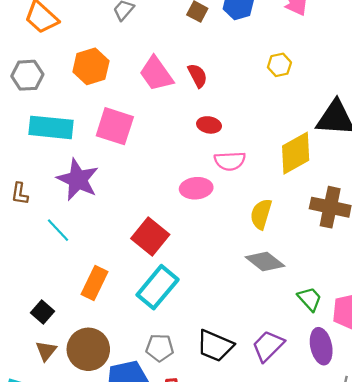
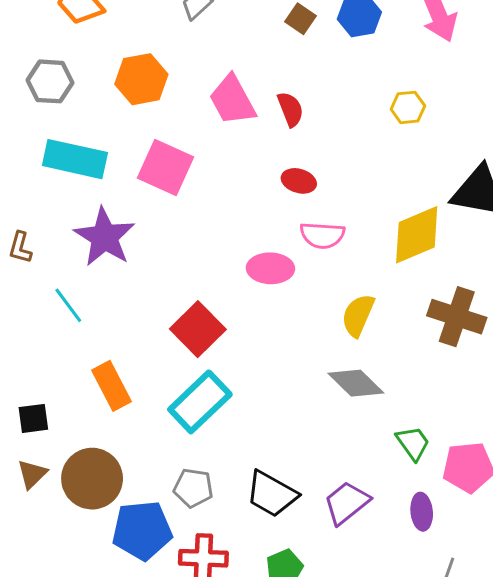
orange rectangle: (95, 283) -> (112, 386), turned -60
black square: (43, 312) -> (33, 418), turned 35
purple ellipse: (321, 346) -> (422, 512), size x0.7

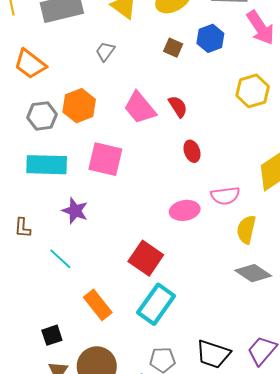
gray hexagon: (50, 81) -> (42, 116), moved
yellow hexagon: (408, 107) -> (253, 91), size x1.5
red ellipse: (299, 181) -> (192, 151), turned 65
pink semicircle: (322, 235) -> (225, 196), moved
purple star: (104, 237) -> (75, 211), size x0.7

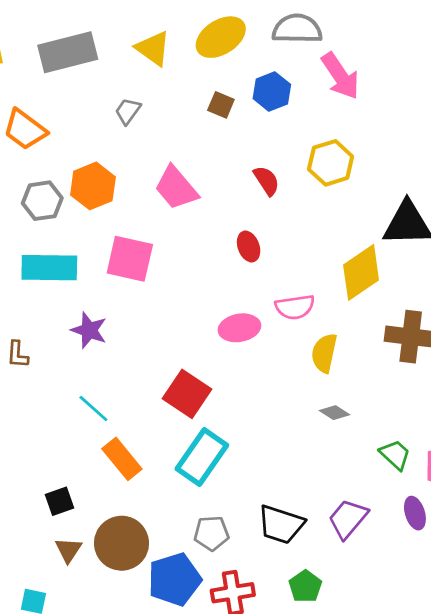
red semicircle: (178, 107) -> (266, 181), moved
cyan line: (60, 259) -> (93, 409), moved
gray diamond: (253, 273) -> (335, 413), size x0.6

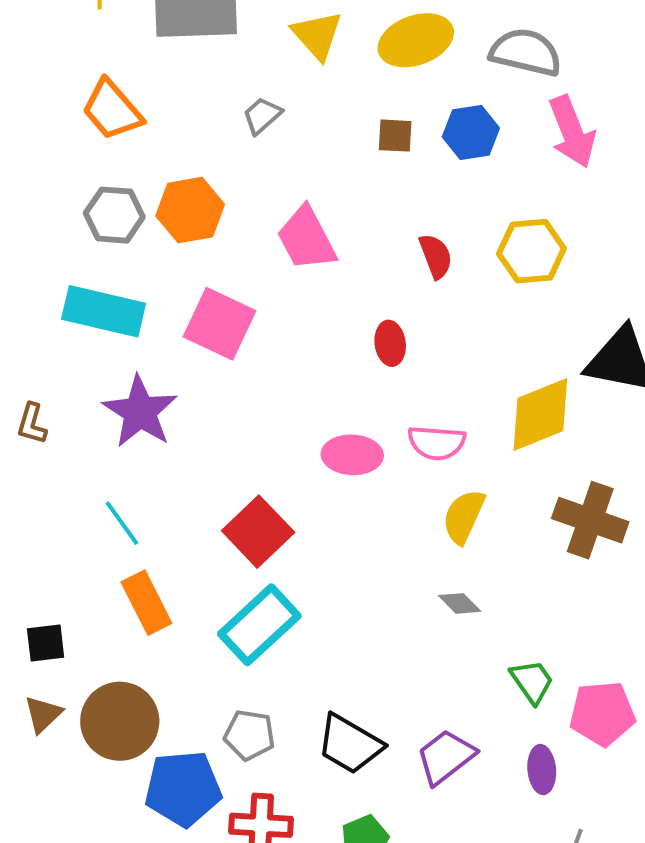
brown square: (221, 105) -> (395, 136), turned -32
purple star: (89, 330) -> (140, 412), size x1.4

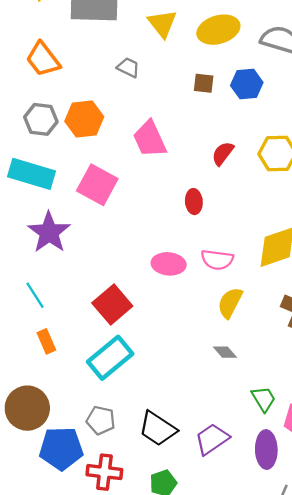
gray trapezoid: (262, 115) -> (128, 67), turned 65
red semicircle: (436, 256) -> (223, 153), turned -125
orange rectangle: (146, 603) -> (46, 341), size x0.7
purple ellipse: (542, 770) -> (266, 450), size x1.4

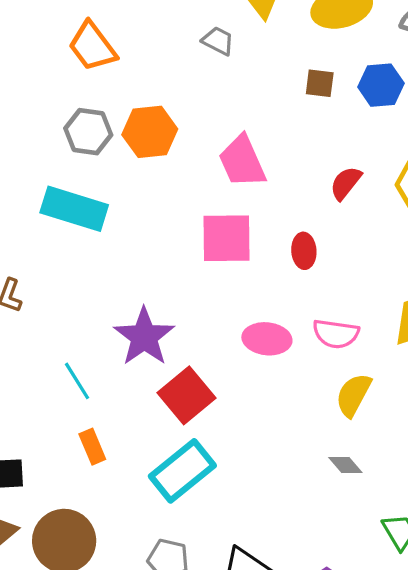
gray trapezoid: (128, 67) -> (218, 41), moved
pink square: (97, 185) -> (227, 238), moved, turned -30
purple star: (49, 232) -> (144, 337), moved

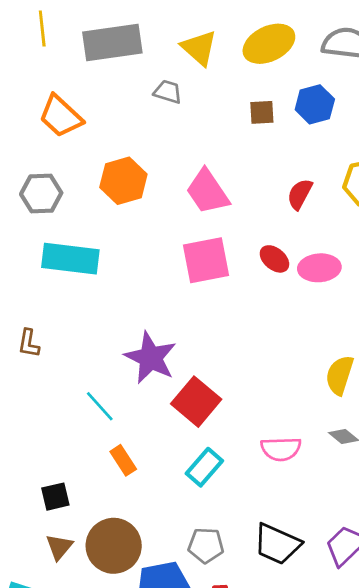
gray hexagon: (88, 132) -> (41, 193), moved
red ellipse: (304, 251) -> (274, 259), turned -36
pink semicircle: (336, 334) -> (281, 449), moved
pink ellipse: (267, 339) -> (319, 268), moved
cyan rectangle: (182, 471) -> (204, 467), size x0.7

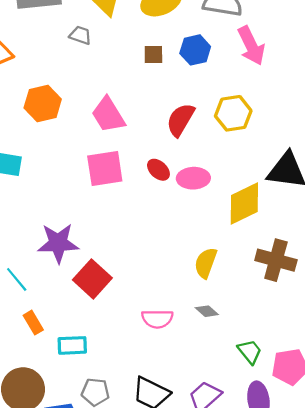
red semicircle: (300, 194) -> (180, 120), size x1.4
purple star: (151, 358) -> (58, 243), turned -30
cyan rectangle: (204, 467) -> (72, 345), moved, turned 44

